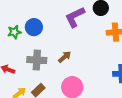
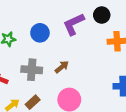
blue circle: (34, 27) -> (40, 33), moved

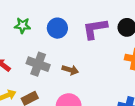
brown arrow: (62, 67) -> (70, 70), turned 40

